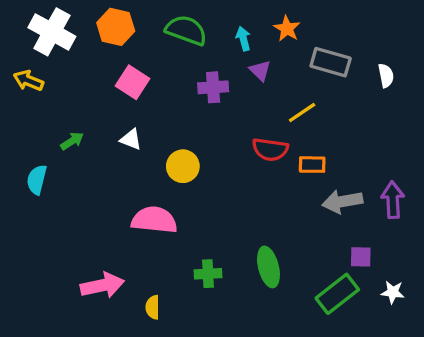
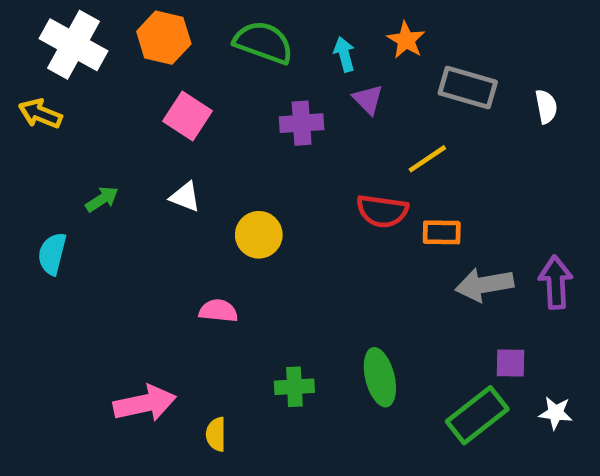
pink semicircle: (154, 220) -> (218, 311), size x0.6

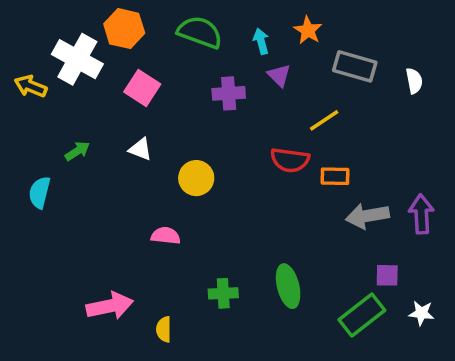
white cross: (74, 45) -> (77, 59), moved

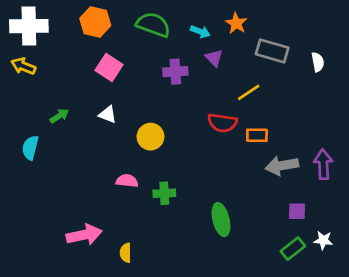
cyan arrow: (261, 41) -> (200, 32), turned 126
white cross: (77, 59) -> (29, 26), moved, turned -30
green cross: (223, 293) -> (164, 193), moved
green rectangle: (362, 315) -> (293, 249), moved, size x0.7

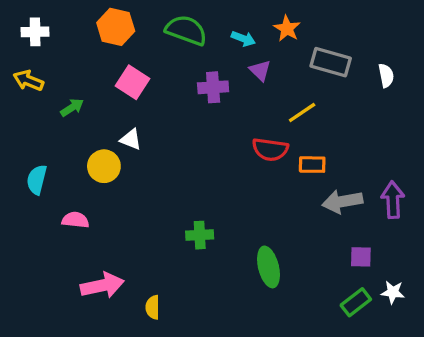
white cross: (29, 26) -> (35, 32), size x0.6
green arrow: (59, 116) -> (72, 107), moved
yellow circle: (151, 137) -> (104, 166), moved
pink semicircle: (127, 181) -> (75, 220), moved

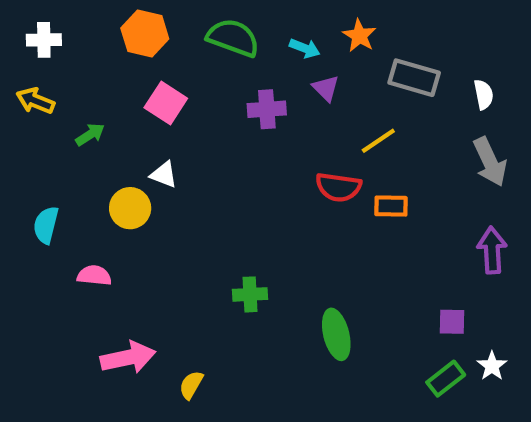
gray arrow: (342, 201) -> (490, 162), moved, turned -105
white star: (393, 292) -> (492, 366), turned 30
yellow semicircle: (153, 307) -> (191, 385), turned 30

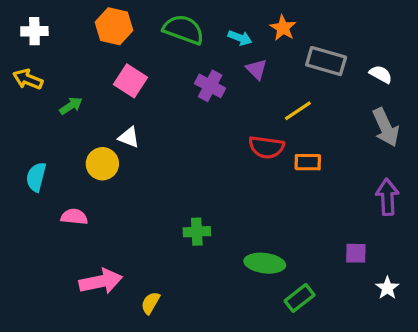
white semicircle: (484, 95) -> (381, 74), turned -50
purple cross: (267, 109) -> (210, 86), turned 32
green ellipse: (336, 334) -> (265, 263), turned -69
green rectangle: (446, 379) -> (300, 298), moved

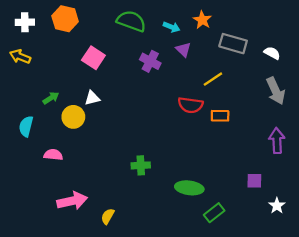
orange hexagon: (114, 26) -> (65, 19), moved
green arrow: (71, 106) -> (51, 98), moved
white triangle: (129, 137) -> (92, 98), turned -35

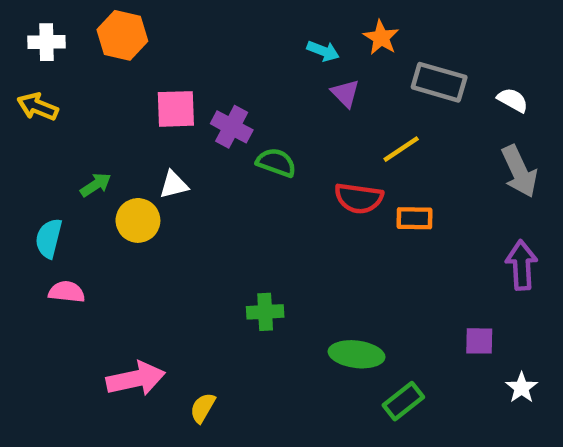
green semicircle: (131, 21) -> (276, 162), moved, size x0.7
pink square: (93, 58) -> (176, 109), turned -35
purple cross: (150, 61) -> (232, 127), moved
pink semicircle: (53, 155) -> (67, 292), moved

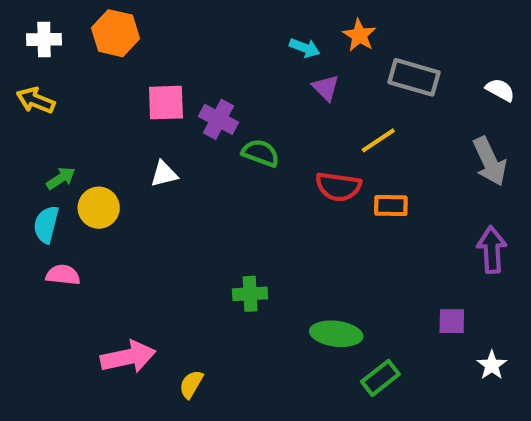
white semicircle: (513, 100) -> (500, 90), moved
green arrow: (96, 185) -> (61, 178), moved
yellow circle: (138, 220) -> (99, 208), moved

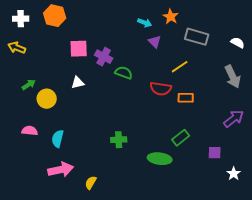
cyan semicircle: (46, 224) -> (58, 139), moved
purple arrow: (492, 250) -> (234, 119), turned 55
green rectangle: (380, 378) -> (181, 138), moved

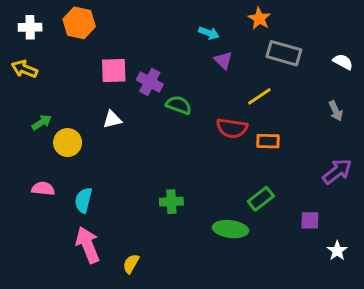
orange star: (171, 17) -> (259, 19), moved
gray arrow: (233, 77) -> (336, 111), size x0.6
pink arrow: (61, 170) -> (88, 245), turned -100

